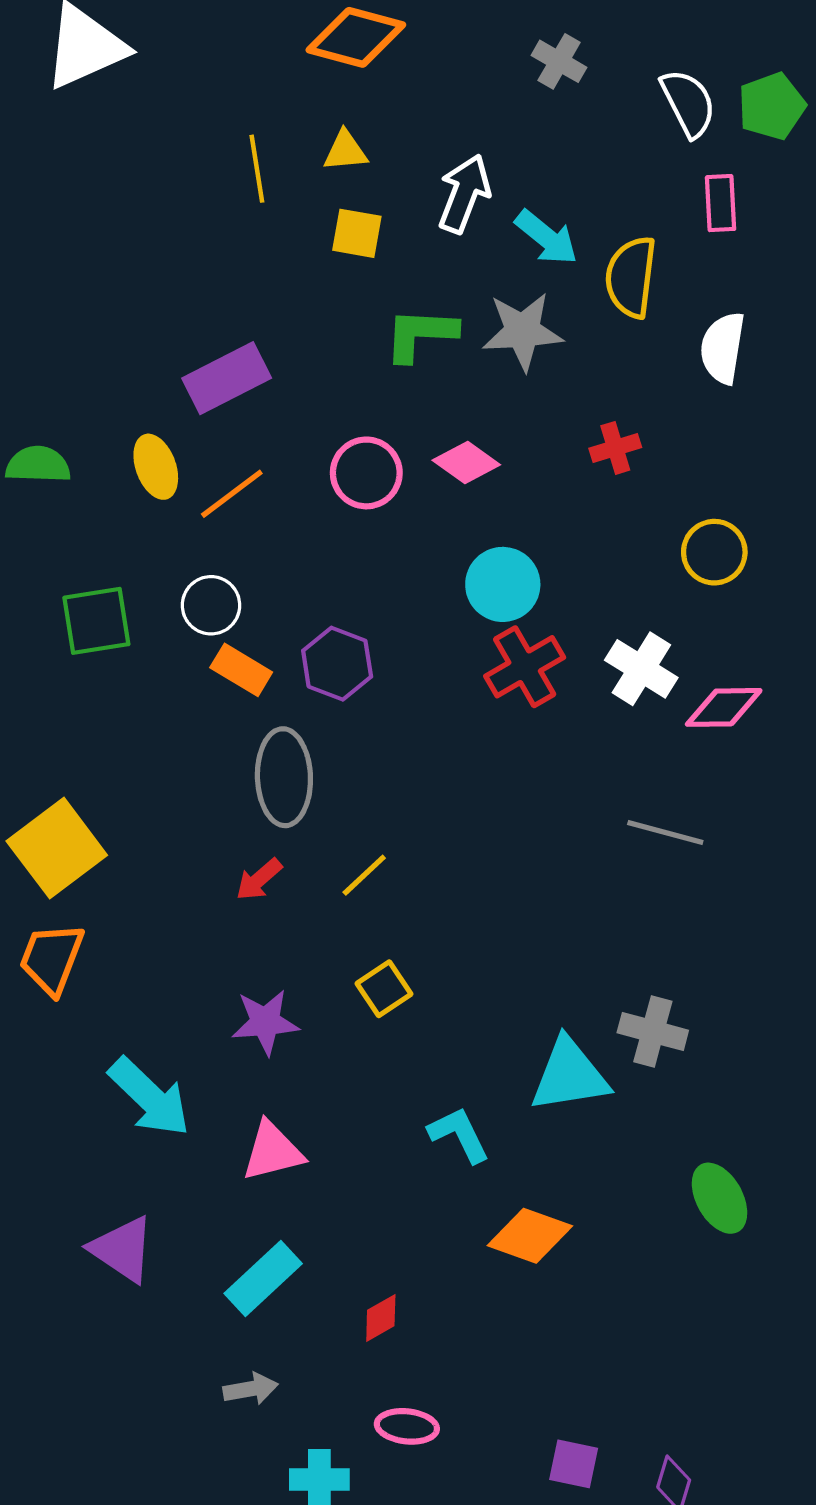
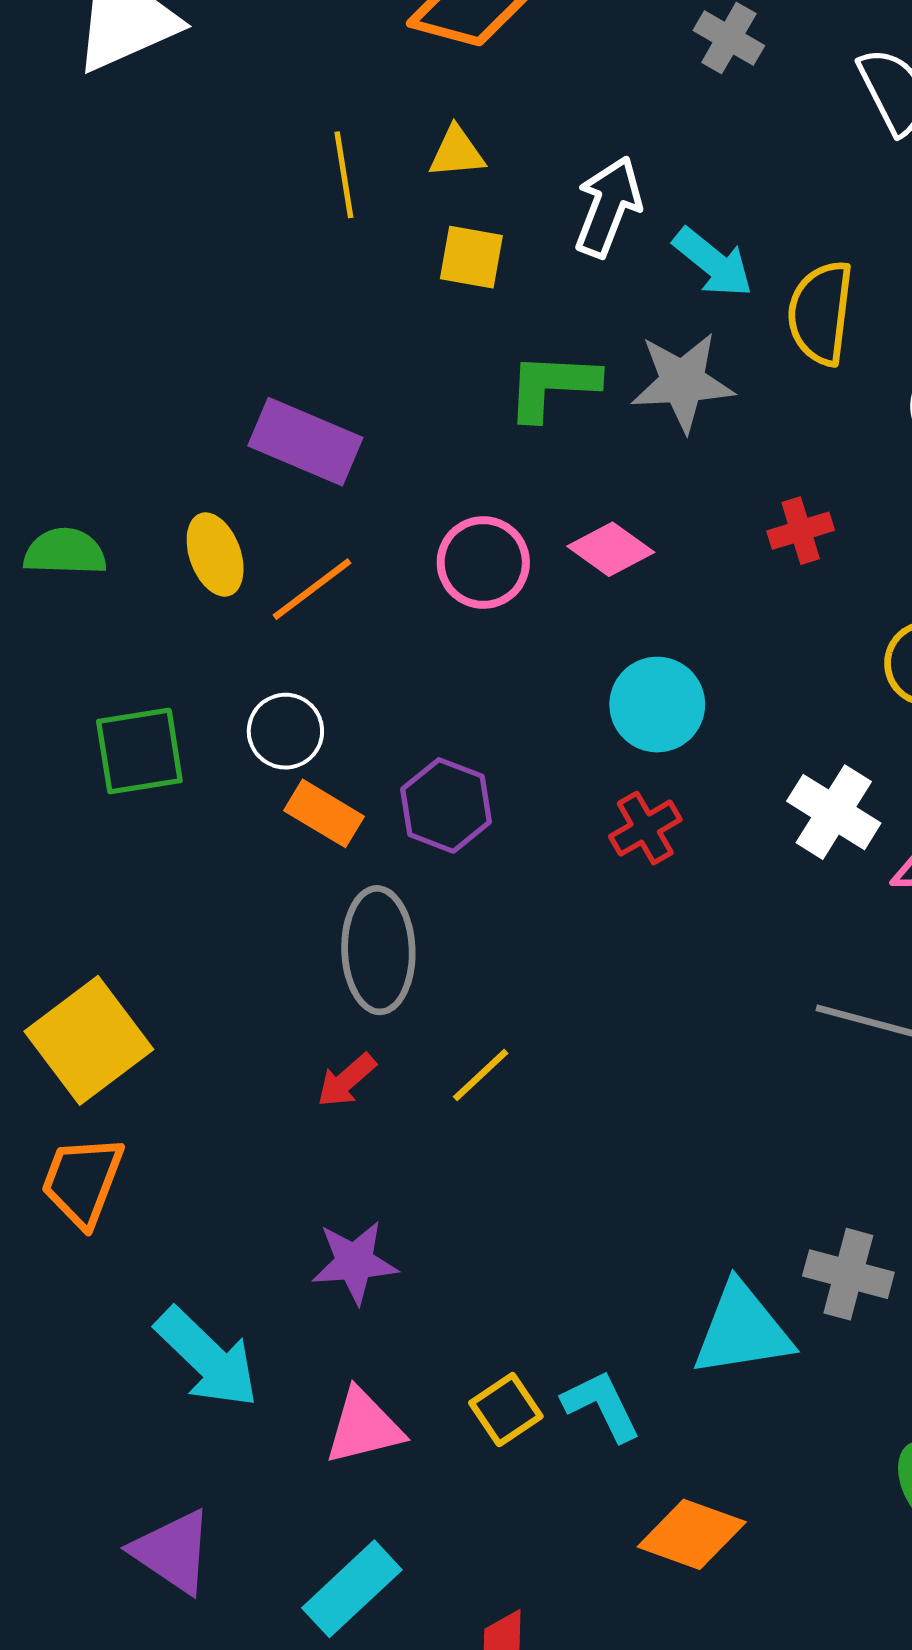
purple rectangle: (227, 378) -> (305, 442), turned 50
red cross: (525, 667) -> (645, 828), moved, size x0.7
yellow square: (384, 989) -> (506, 1410), moved

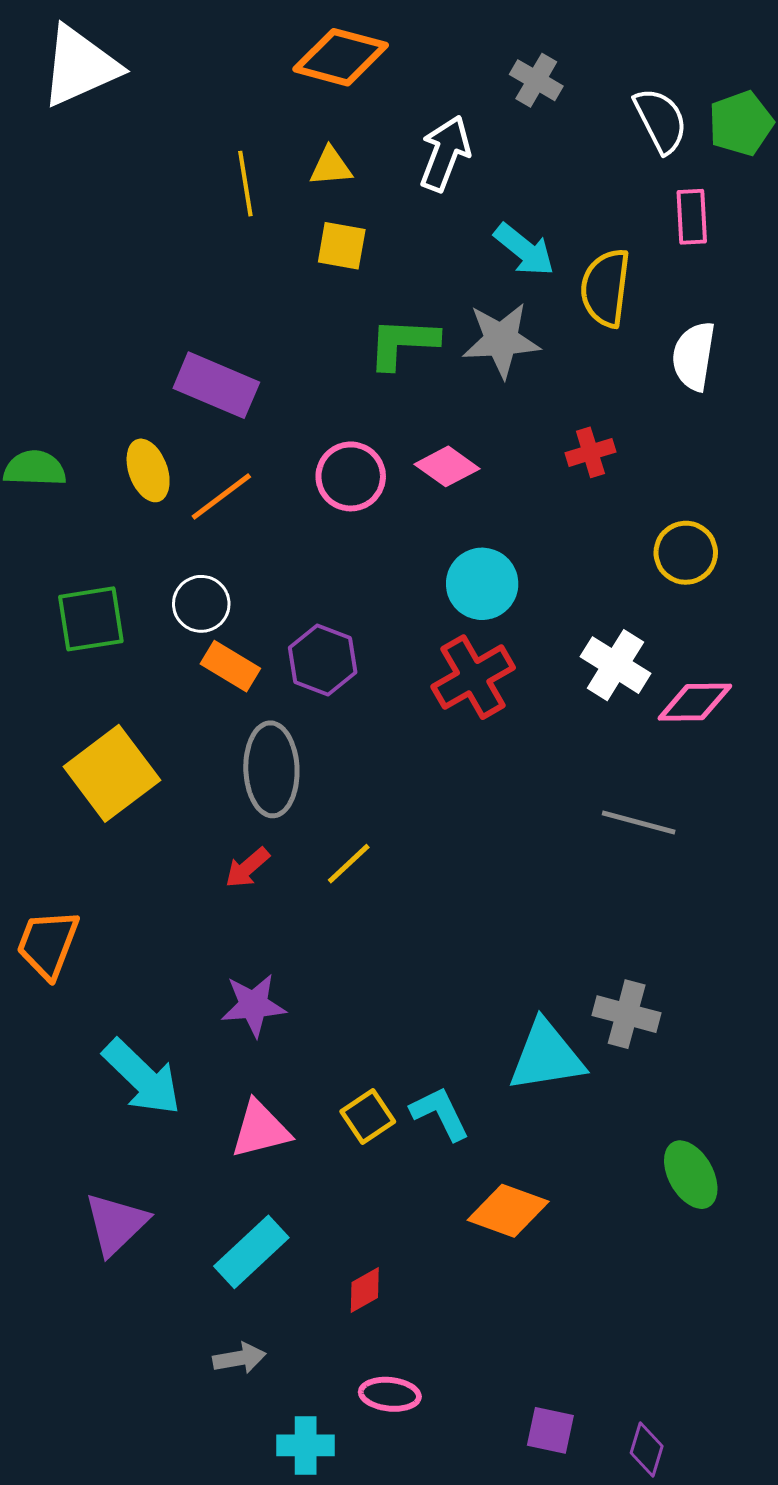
white arrow: (608, 207) -> (445, 153), moved
red cross: (645, 828) -> (473, 677), size x1.5
yellow square: (89, 1040) -> (112, 773), moved
purple triangle: (173, 1552) -> (116, 1224), turned 42

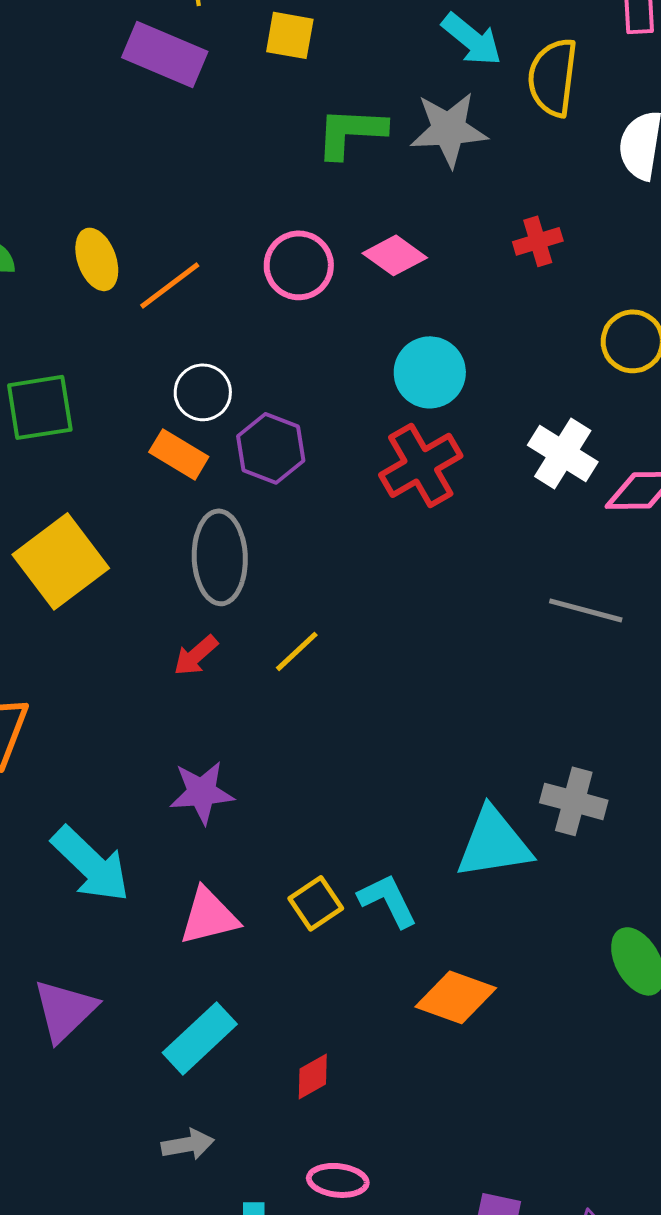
purple rectangle: (216, 385) -> (165, 54), moved
white circle: (201, 604) -> (203, 392), moved

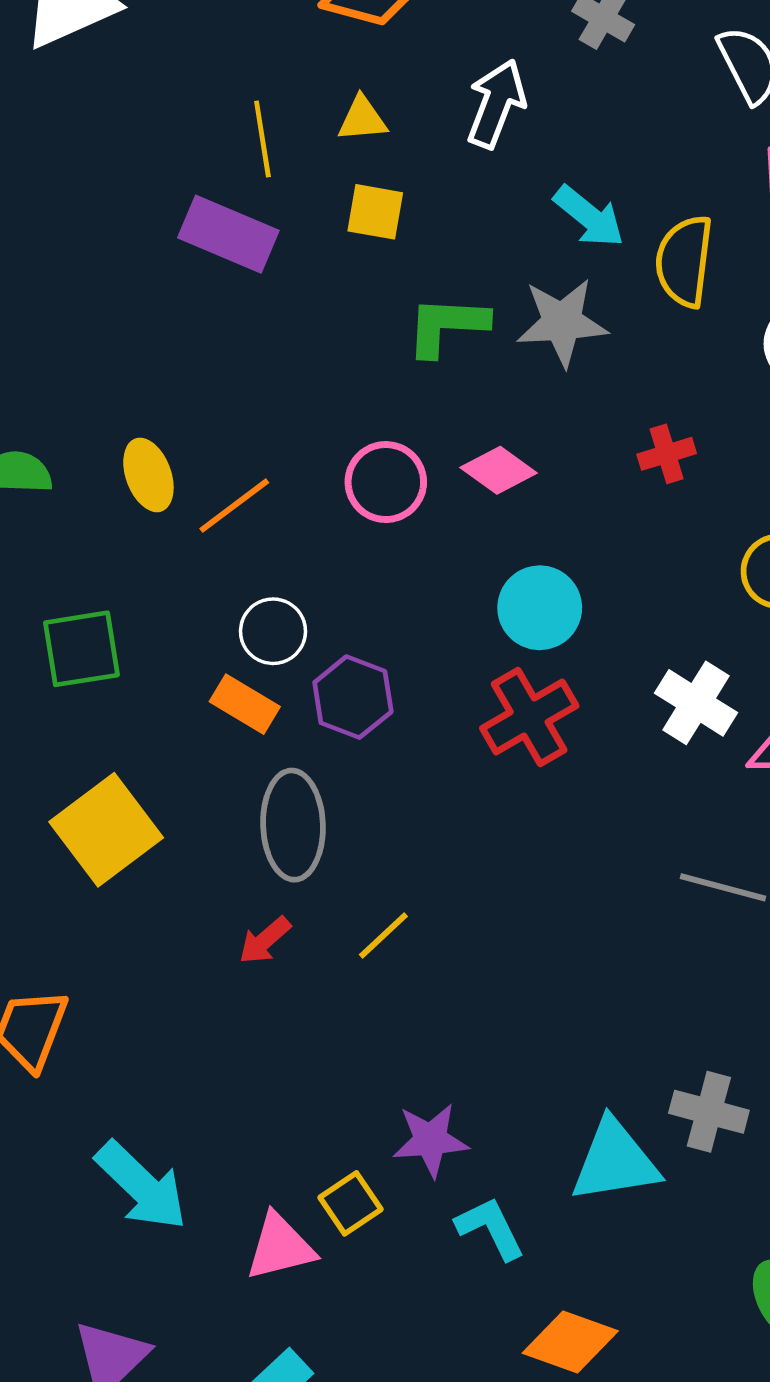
purple star: (202, 792) -> (430, 1140), moved
yellow square: (316, 903) -> (351, 1203), moved

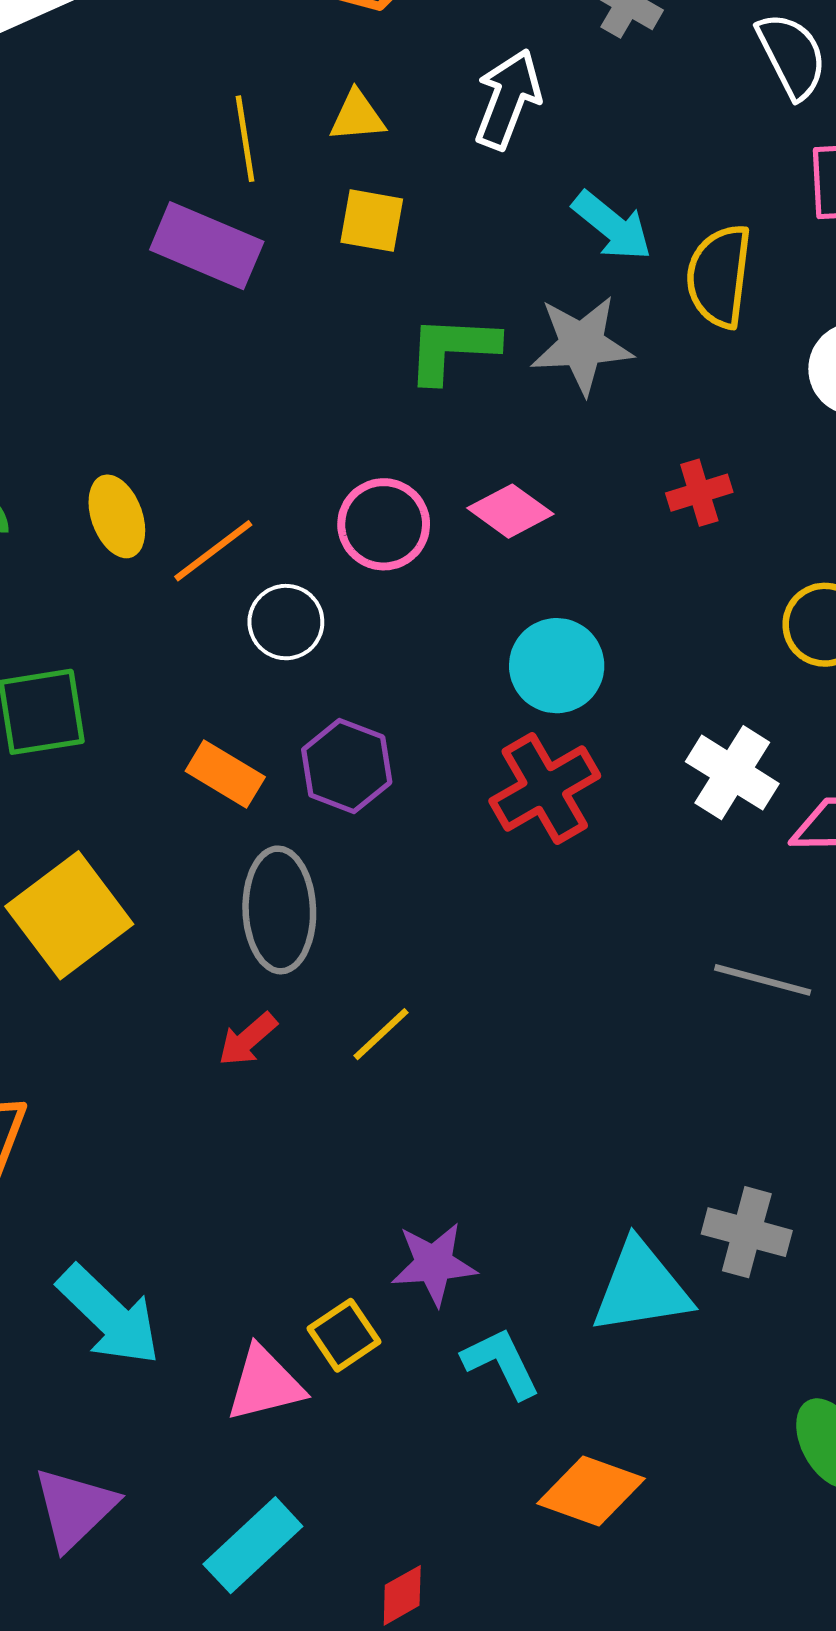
white circle: (273, 631) -> (286, 622), moved

